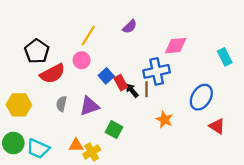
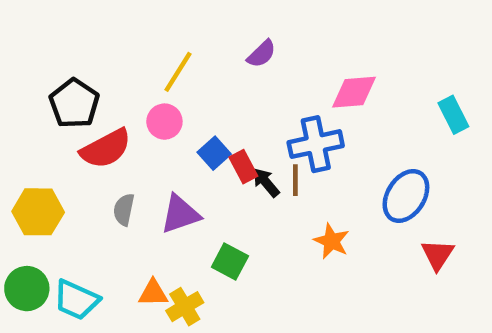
red triangle: (217, 126) -> (438, 255), turned 30

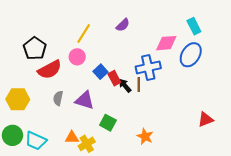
cyan rectangle: (453, 115) -> (194, 26), moved
blue ellipse: (406, 196) -> (191, 55), moved
purple triangle: (180, 214) -> (85, 100), turned 36
orange star: (331, 241) -> (145, 136), moved
red triangle: (438, 255) -> (206, 119), turned 35

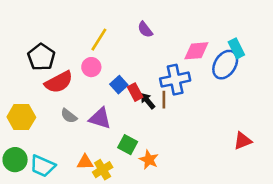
purple semicircle: (123, 25) -> (145, 30), turned 96
cyan rectangle: (194, 26) -> (236, 48), moved
gray semicircle: (58, 98) -> (69, 116), turned -64
orange star: (145, 136) -> (149, 160), moved

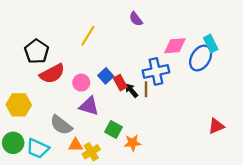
purple semicircle: (145, 30) -> (136, 19), moved
pink circle: (91, 67) -> (81, 83), moved
gray semicircle: (69, 116) -> (61, 125), moved, size x1.5
orange star: (149, 160) -> (133, 143), turned -30

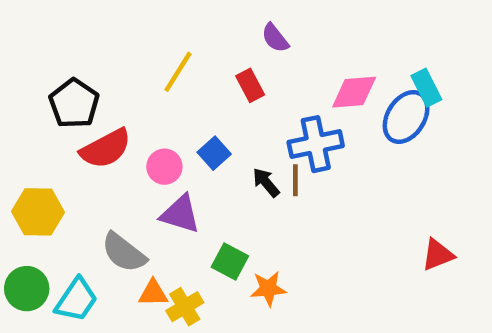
red rectangle: (120, 83) -> (250, 85), moved
cyan trapezoid: (38, 148) -> (76, 300), turned -80

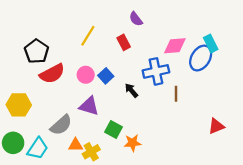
pink circle: (164, 167) -> (86, 75), moved
brown line: (295, 180) -> (176, 94), moved
gray semicircle: (124, 252) -> (61, 125), turned -80

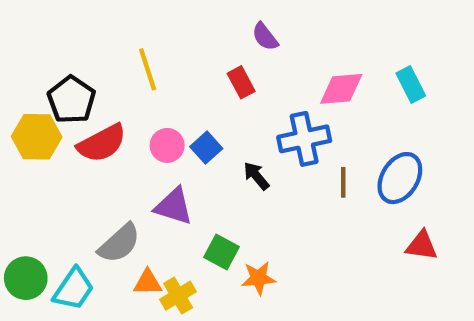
yellow line: (88, 36) -> (148, 69), moved, turned -50
blue ellipse: (201, 58) -> (400, 178), moved
yellow hexagon: (19, 105) -> (37, 137), moved
red triangle: (216, 126) -> (422, 245), turned 30

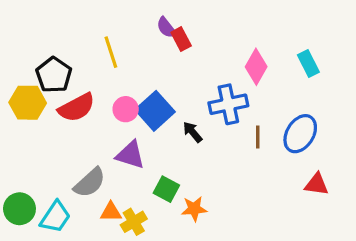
purple semicircle: (265, 37) -> (166, 28), moved
red rectangle: (241, 82) -> (181, 39), moved
pink diamond: (341, 89) -> (256, 67), turned -56
blue square: (206, 148) -> (155, 111), size x1.6

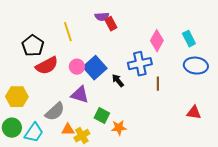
purple semicircle: (166, 28) -> (102, 17), turned -56
yellow hexagon: (28, 103) -> (17, 97), moved
blue ellipse: (300, 134) -> (196, 66), moved, turned 65

